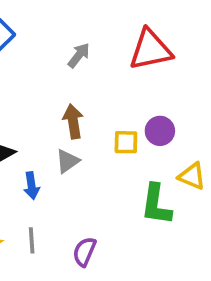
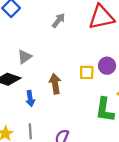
brown arrow: (73, 121) -> (55, 84), moved
gray triangle: (67, 161) -> (25, 57), moved

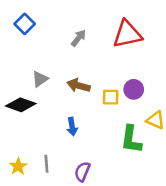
brown arrow: (55, 84) -> (79, 86), moved, turned -66
blue arrow: (30, 98) -> (72, 127), moved

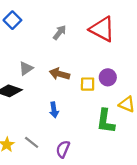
red triangle: (127, 34) -> (102, 29), turned 40
gray line: (46, 164) -> (32, 142), turned -48

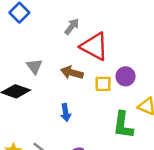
red triangle: (102, 29) -> (94, 46), moved
gray triangle: (26, 68) -> (34, 66), turned -32

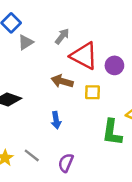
gray triangle: (34, 66) -> (26, 42), moved, turned 35
purple circle: (126, 76) -> (114, 65), moved

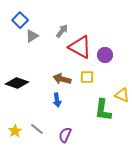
brown arrow: (62, 81) -> (62, 79), moved

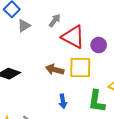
yellow square: (87, 77) -> (80, 68), size x1.6
blue arrow: (57, 100) -> (63, 101), moved

